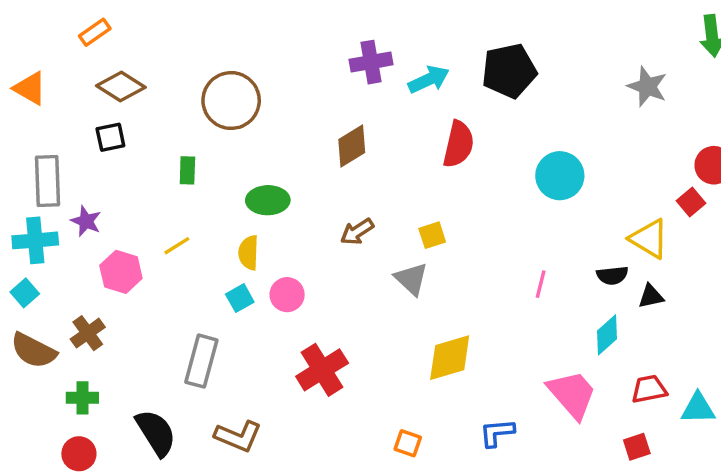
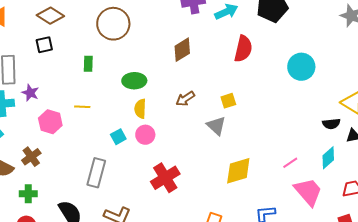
yellow line: (177, 246) -> (82, 107), turned 35
yellow semicircle: (249, 253) -> (140, 109), moved
pink line: (541, 284) -> (290, 163), moved, turned 42

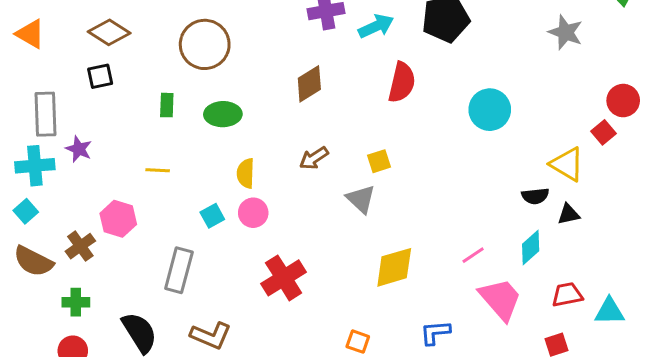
green ellipse: (134, 81) -> (223, 114), moved
pink hexagon: (50, 122) -> (118, 219), moved

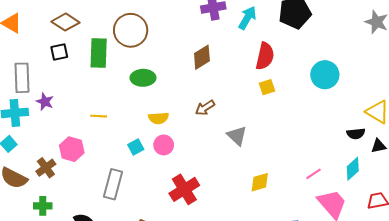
cyan arrow: (376, 26) -> (247, 18), turned -35
green rectangle: (167, 105) -> (99, 53), moved, size x1.8
yellow square: (379, 161) -> (267, 87), moved
yellow semicircle: (246, 173) -> (158, 118), turned -96
yellow diamond: (394, 267) -> (260, 182), size x0.7

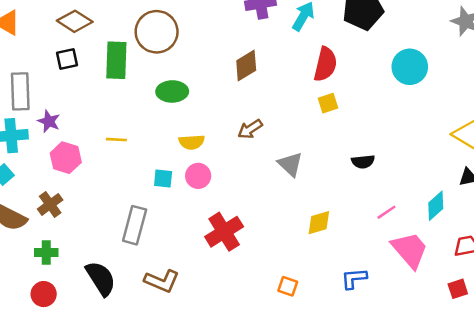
cyan circle: (325, 75) -> (410, 67), moved
black semicircle: (356, 134) -> (363, 162), moved
cyan square: (136, 147) -> (163, 178), turned 35
pink hexagon: (72, 149) -> (66, 158), moved

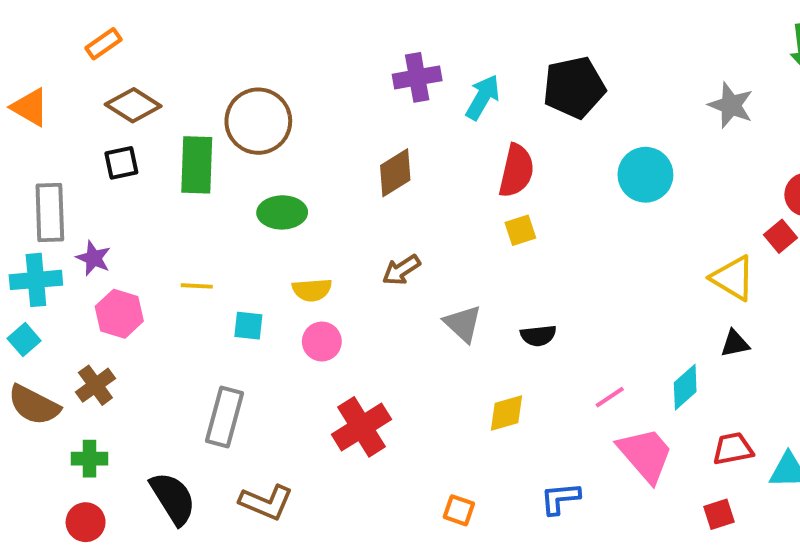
black semicircle: (363, 162) -> (538, 336), moved
cyan square: (163, 178) -> (248, 326), moved

